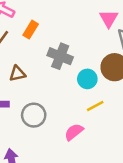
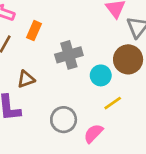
gray cross: (60, 56) -> (69, 55), turned -30
gray circle: (34, 115) -> (64, 120), moved

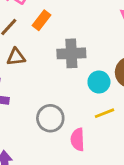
brown triangle: (26, 79) -> (16, 57), moved
pink semicircle: (93, 133) -> (78, 140), turned -60

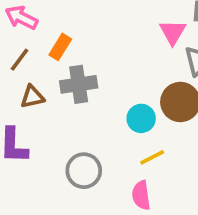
gray cross: (71, 53) -> (79, 84), moved
pink semicircle: (78, 140) -> (141, 195), moved

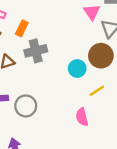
yellow line: (152, 157) -> (97, 91), moved
gray circle: (84, 171) -> (26, 106), moved

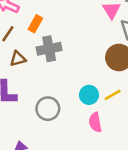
cyan circle: (77, 69) -> (89, 95), moved
gray circle: (26, 106) -> (48, 109), moved

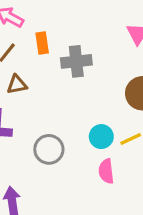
orange rectangle: (35, 24) -> (42, 43), turned -42
gray cross: (49, 49) -> (76, 61), moved

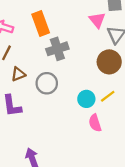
orange rectangle: (42, 43) -> (41, 24), moved, size x1.5
gray circle: (49, 149) -> (47, 83), moved

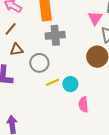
yellow line: (108, 96) -> (53, 82), moved
pink semicircle: (95, 123) -> (83, 104), moved

